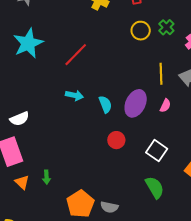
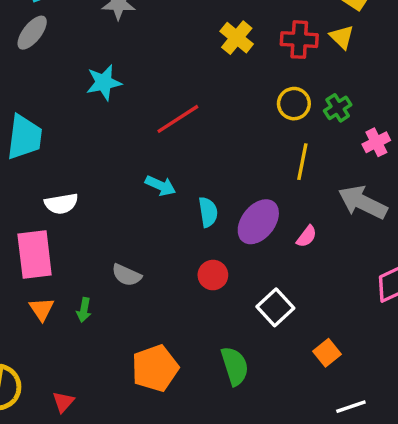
cyan star: (28, 43) -> (104, 82), size x0.7
yellow line: (161, 74) -> (302, 162), moved
green semicircle: (155, 187) -> (235, 366), moved
orange pentagon: (80, 204) -> (155, 368), moved
gray semicircle: (109, 207) -> (127, 275), moved

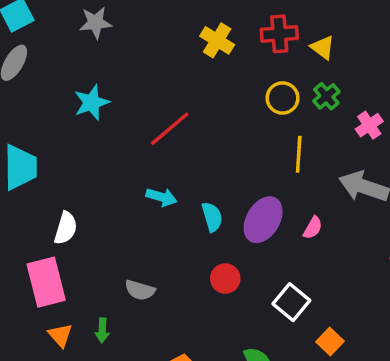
yellow triangle: (342, 37) -> (323, 47), moved
white semicircle: (61, 204) -> (66, 228), turned -56
orange square: (327, 353) -> (330, 342), moved

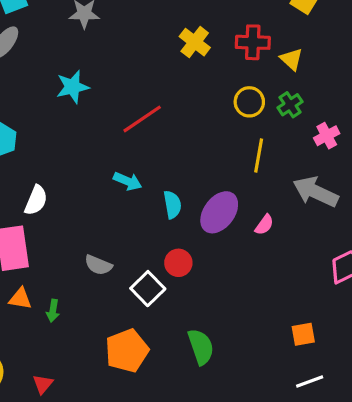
white square: (291, 302) -> (148, 289), moved
green arrow: (102, 330) -> (53, 311), moved
orange triangle: (60, 335) -> (20, 299), turned -45
orange square: (330, 342) -> (303, 334), moved, turned 30

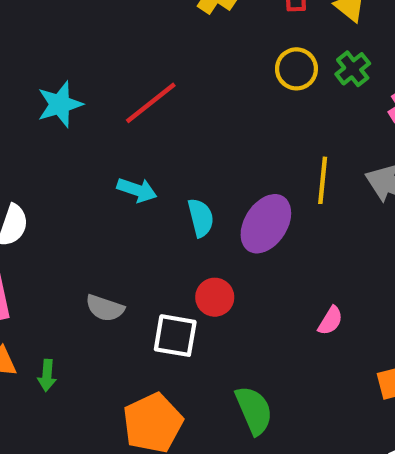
cyan star: (72, 87) -> (60, 104), moved
yellow line: (259, 156) -> (323, 180), moved
pink semicircle: (264, 225) -> (330, 321), moved
white square: (148, 289) -> (175, 336), turned -32

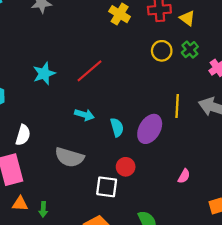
gray semicircle: (105, 308) -> (69, 157), moved, size x1.5

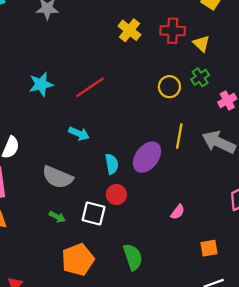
yellow circle: (162, 51) -> (169, 87), moved
cyan semicircle: (117, 127) -> (112, 164), moved
green arrow: (43, 209) -> (57, 217), moved, turned -72

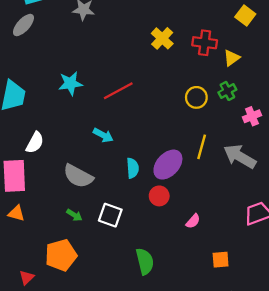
yellow triangle: (201, 43) -> (232, 58), turned 36
red circle: (116, 194) -> (159, 196), moved
orange pentagon: (78, 260) -> (61, 255), moved

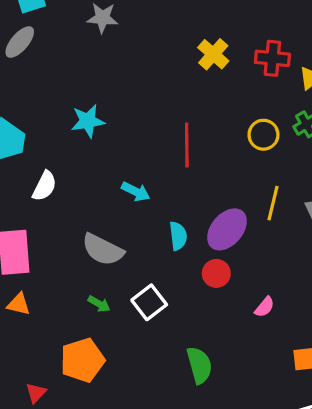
red line: (118, 91) -> (187, 145), moved, turned -60
white semicircle: (35, 143) -> (44, 186), moved
white square: (110, 215) -> (149, 302), turned 35

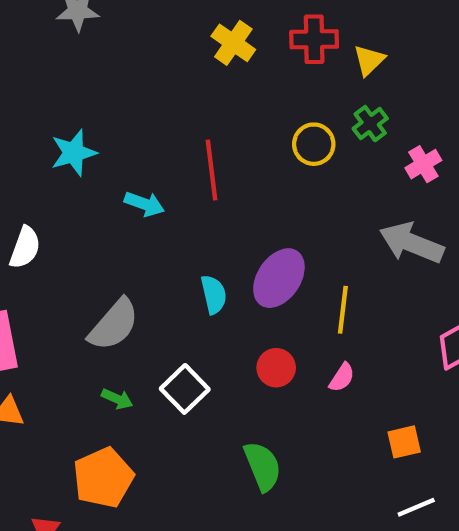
cyan arrow: (136, 192) -> (144, 204), moved
yellow line: (273, 203) -> (343, 310), moved
gray semicircle: (103, 250) -> (114, 325), turned -69
red circle: (216, 273) -> (276, 368), moved

